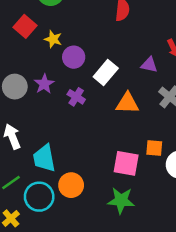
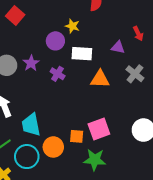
yellow star: (53, 39) -> (72, 26), moved
white rectangle: (106, 72) -> (82, 54), turned 54
orange square: (154, 148) -> (77, 136), moved
pink square: (126, 163) -> (99, 129), turned -30

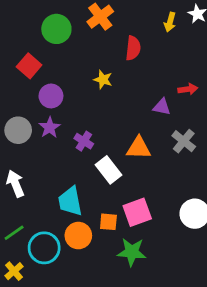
red arrow: (138, 34) -> (188, 89), turned -72
purple circle: (55, 41) -> (51, 96), moved
white rectangle: (82, 54) -> (108, 170), moved, turned 48
cyan trapezoid: (31, 125) -> (70, 201), moved

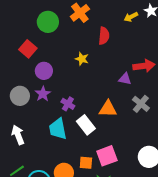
yellow arrow: (170, 22) -> (131, 17), turned 48
red arrow: (188, 89) -> (144, 66), size x1.5
cyan trapezoid: (70, 201) -> (58, 129), moved

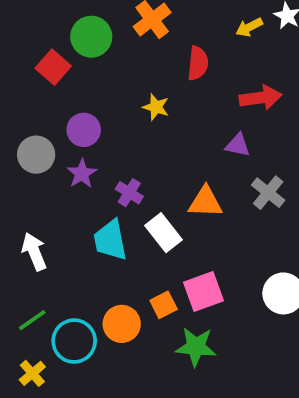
red square: (28, 49) -> (53, 67), moved
red arrow: (144, 66) -> (261, 98), moved
gray circle: (20, 96) -> (36, 155), moved
orange square: (86, 163) -> (164, 305), turned -32

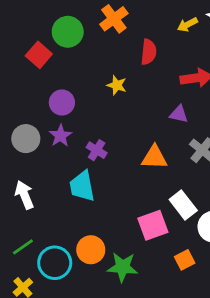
gray circle: (36, 155) -> (26, 139), moved
white rectangle: (164, 233) -> (183, 205), moved
orange square: (164, 305) -> (185, 260), moved
green star: (196, 347) -> (123, 267), moved

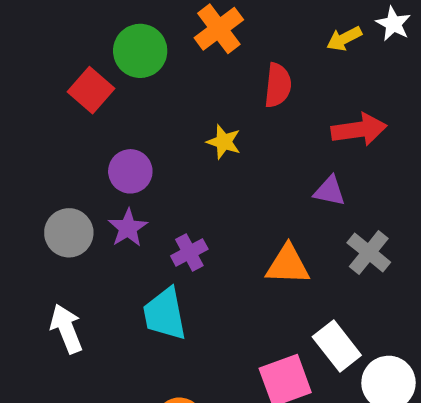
purple cross: (97, 150) -> (189, 252), turned 30

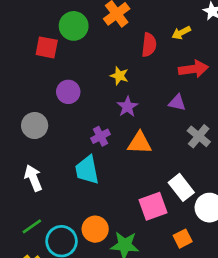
yellow arrow: (344, 39) -> (181, 33), moved
red square: (91, 90) -> (47, 47), turned -30
purple star: (128, 228) -> (127, 107), moved
orange triangle: (288, 265) -> (140, 143), moved

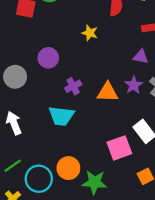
purple circle: (68, 92) -> (48, 58), moved
purple star: (127, 107) -> (134, 85), moved
cyan trapezoid: (87, 170) -> (61, 116), turned -72

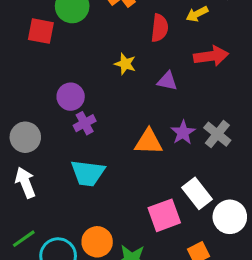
purple triangle: (141, 57) -> (167, 81), moved
gray circle: (15, 77) -> (25, 137), moved
purple cross: (73, 86) -> (85, 123), moved

